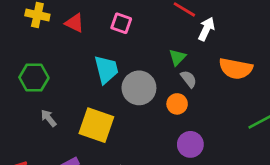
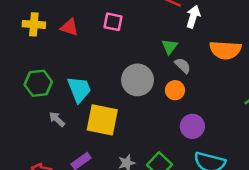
cyan trapezoid: (106, 69) -> (79, 89), moved

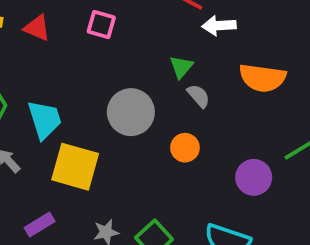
white arrow: (193, 17) -> (219, 26), turned -115
orange circle: (175, 90) -> (185, 148), moved
purple circle: (192, 126) -> (254, 177), moved

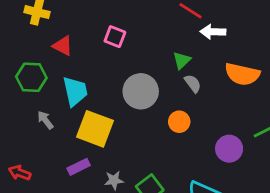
pink square: (101, 25) -> (115, 37), moved
red triangle: (37, 28) -> (63, 46), moved
purple rectangle: (40, 225) -> (79, 167), moved

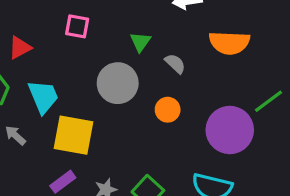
red triangle: (63, 46) -> (20, 48), turned -45
green triangle: (182, 60) -> (140, 42), moved
purple circle: (229, 149) -> (230, 130), size x1.5

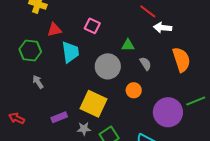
green triangle: (140, 42) -> (128, 45), turned 40
orange semicircle: (229, 43) -> (181, 60), turned -125
cyan trapezoid: (43, 97) -> (70, 52), moved
yellow square: (74, 135) -> (93, 104), moved

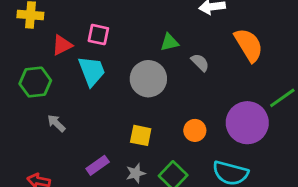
pink square: (92, 26) -> (98, 35), moved
orange circle: (134, 90) -> (195, 130), moved
yellow square: (93, 104) -> (141, 135), size x0.6

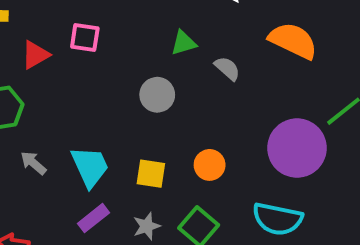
orange semicircle: (249, 45) -> (293, 41), turned -30
cyan trapezoid: (92, 71) -> (90, 167), moved
gray circle: (148, 79) -> (157, 95), size x0.7
orange circle: (195, 130) -> (210, 165), moved

